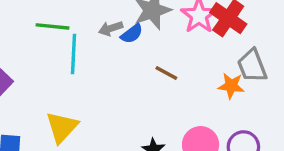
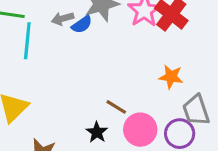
gray trapezoid: (252, 66) -> (196, 110), moved
brown line: (166, 73) -> (116, 107), moved

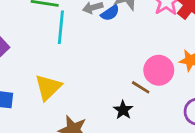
pink circle: (140, 130) -> (159, 70), moved

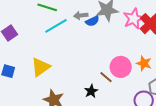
cyan line: (61, 27) -> (56, 26), turned 45

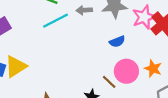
blue semicircle: (92, 21) -> (117, 42), moved
yellow triangle: (41, 67) -> (16, 66), moved

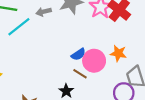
blue semicircle: (117, 42) -> (78, 54), moved

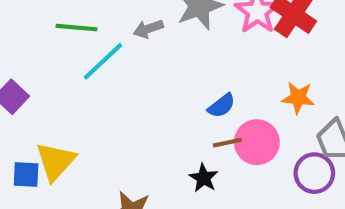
pink circle: (94, 61) -> (257, 142), moved
brown line: (80, 74) -> (227, 143), turned -40

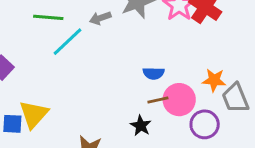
orange star: (298, 98) -> (214, 80), moved
blue semicircle: (222, 106) -> (154, 73), turned 40
purple circle: (314, 173) -> (205, 124), moved

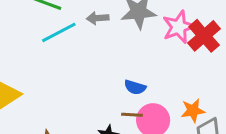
orange star: (214, 80) -> (193, 111), turned -30

